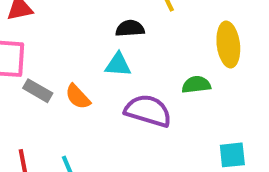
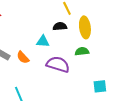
black semicircle: (130, 28) -> (60, 26), moved
yellow ellipse: (228, 45) -> (85, 27), moved

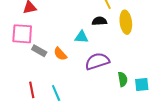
green semicircle: (82, 51) -> (123, 79), moved, turned 88
purple semicircle: (58, 64) -> (97, 61), turned -35

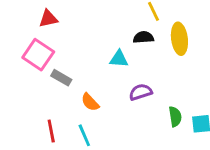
pink square: (22, 34) -> (38, 55), turned 30
orange semicircle: (60, 54) -> (90, 102), moved
purple semicircle: (97, 61) -> (141, 92), size x0.7

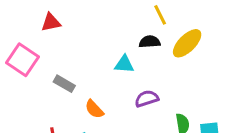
yellow ellipse: (179, 39) -> (187, 43), turned 52
pink square: (38, 55) -> (22, 60), moved

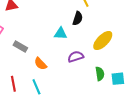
black semicircle: (150, 42) -> (78, 18), turned 112
yellow ellipse: (187, 43) -> (103, 41), moved

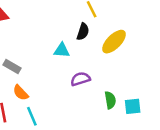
yellow ellipse: (103, 41) -> (114, 42), moved
orange semicircle: (40, 64) -> (21, 93), moved

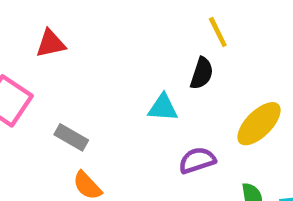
yellow ellipse: (114, 42) -> (259, 124), moved

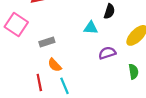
gray rectangle: (71, 137) -> (47, 42), turned -48

